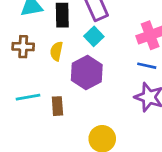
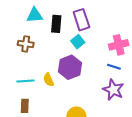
yellow semicircle: (56, 51) -> (49, 80), moved, turned -40
brown rectangle: (57, 106) -> (25, 106), moved

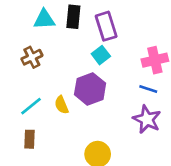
black rectangle: (56, 24) -> (73, 17), moved
brown cross: (26, 44) -> (32, 57), turned -35
cyan line: (25, 81) -> (31, 106), turned -36

